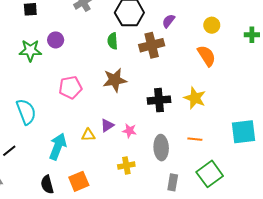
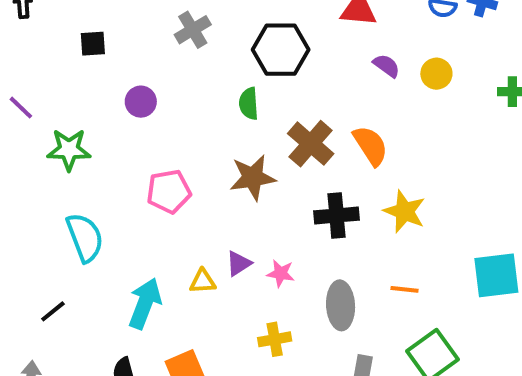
purple semicircle: (169, 21) -> (386, 66), moved, turned 88
brown cross: (152, 45) -> (311, 144), moved, turned -35
green star: (30, 50) -> (69, 150), moved
orange semicircle: (206, 56) -> (371, 146), moved

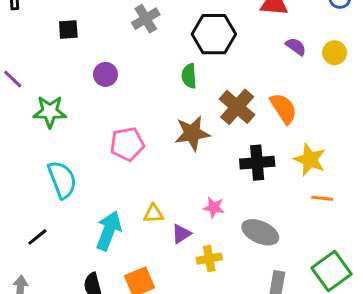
purple triangle: (239, 263) -> (181, 234), moved
orange line: (404, 289) -> (322, 198), moved
gray ellipse: (341, 305) -> (260, 232), turned -63

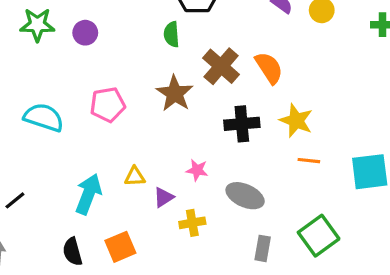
green star: (50, 112) -> (37, 25), moved
brown star: (192, 133) -> (175, 93), turned -30
cyan semicircle: (62, 180) -> (44, 117), moved, turned -51

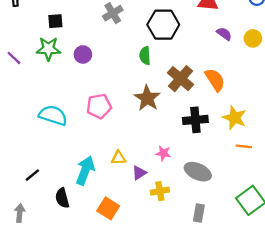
orange square: (120, 247) -> (108, 208), turned -35
gray rectangle: (263, 248) -> (199, 213), moved
black semicircle: (72, 252) -> (62, 198), moved

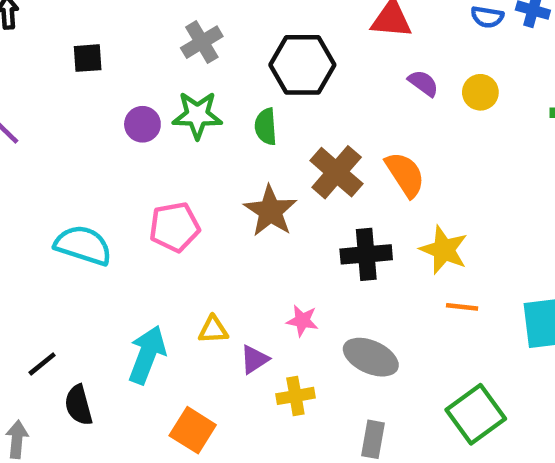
green star: (48, 49) -> (197, 115), moved
black semicircle: (62, 198) -> (79, 405), moved

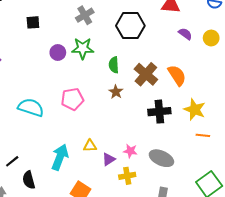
green semicircle: (266, 127) -> (114, 65), moved
brown star: (270, 211) -> (116, 92), size x0.6
pink star: (302, 321) -> (130, 151), moved

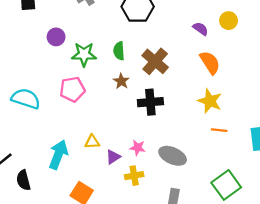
purple semicircle: (185, 34) -> (201, 29), moved
green star: (83, 48) -> (84, 54), moved
orange semicircle: (177, 75) -> (210, 63), moved
black cross: (159, 112) -> (150, 102), moved

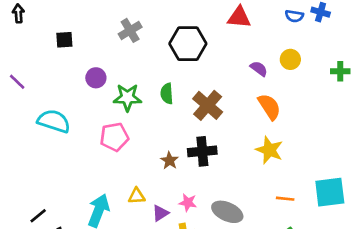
brown star: (121, 81) -> (169, 161), moved
cyan semicircle: (26, 99) -> (54, 121), moved
orange line: (219, 130) -> (285, 199), moved

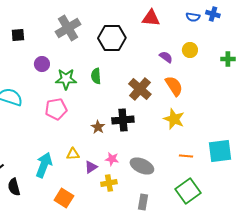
gray cross: (130, 30) -> (68, 28), size x1.4
brown cross: (208, 105) -> (140, 89), moved

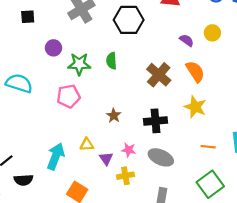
black cross: (123, 120) -> (155, 121), moved
purple triangle: (91, 167) -> (106, 158), turned -32
black semicircle: (14, 187) -> (23, 180), turned -78

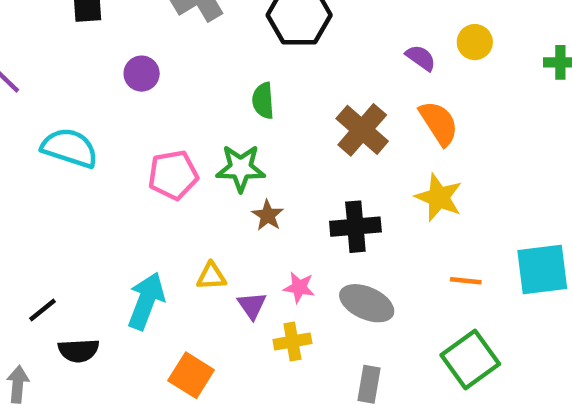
green star: (79, 64) -> (241, 168), moved

